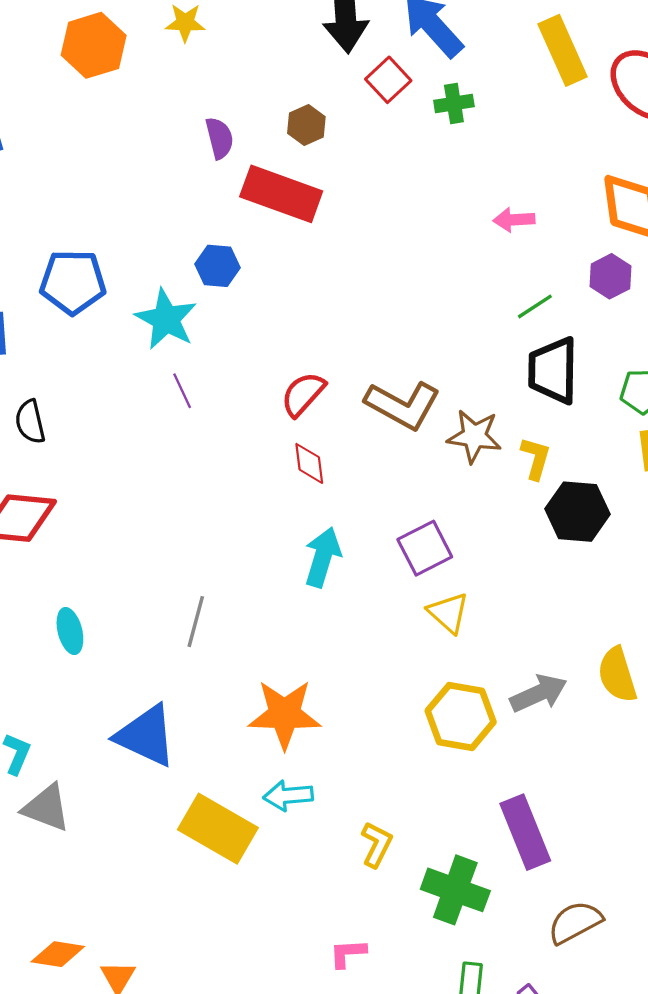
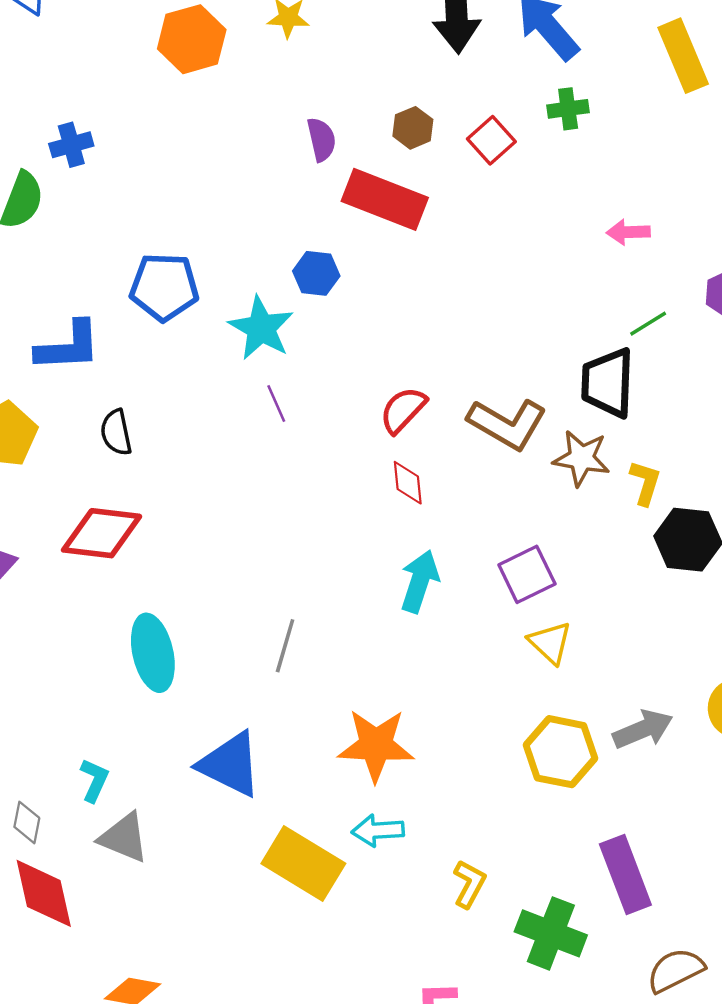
red square: (388, 80) -> (491, 140), moved
black trapezoid: (553, 370) -> (608, 383), moved
cyan ellipse: (70, 631) -> (153, 653), size x1.6

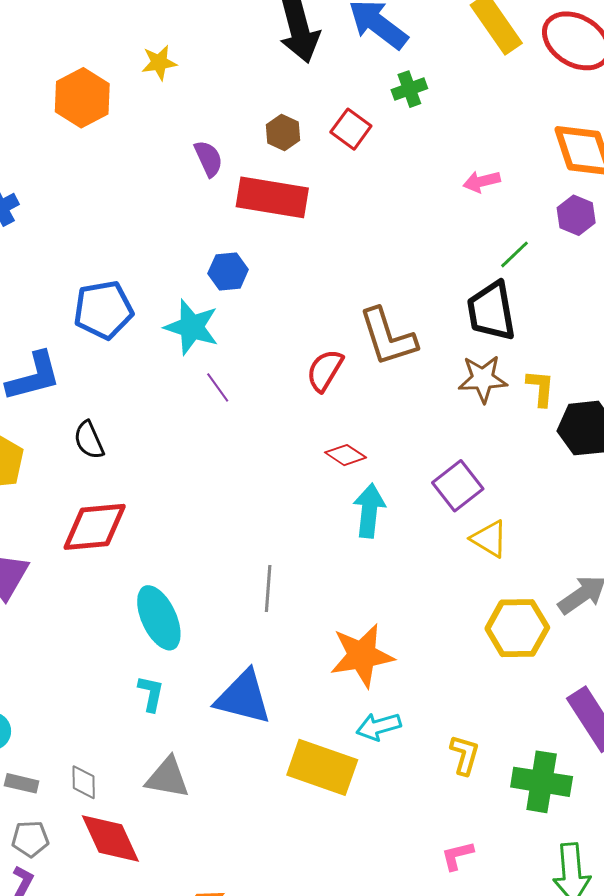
brown L-shape: (507, 424) -> (388, 337), moved, turned 54
red diamond: (408, 483) -> (345, 455), moved, turned -39
cyan L-shape: (94, 780) -> (151, 694), moved

